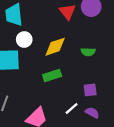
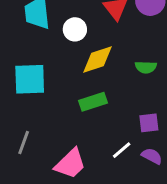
white circle: (24, 40) -> (75, 29), moved

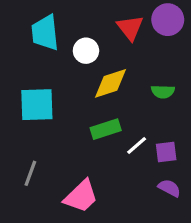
white line: (122, 150) -> (137, 146), moved

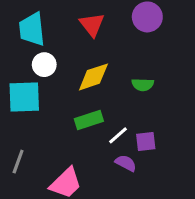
red triangle: (130, 28) -> (92, 25), moved
white circle: (86, 51) -> (44, 65), moved
purple semicircle: (169, 188) -> (126, 163), moved

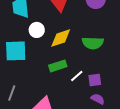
white circle: (44, 65) -> (37, 30), moved
green semicircle: (143, 85) -> (93, 43), size x1.5
purple semicircle: (126, 163) -> (98, 99), moved

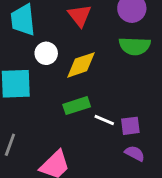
green semicircle: (93, 43) -> (135, 46), moved
white line: (77, 76) -> (104, 120), turned 64

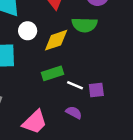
green semicircle: (135, 46) -> (84, 25), moved
purple semicircle: (135, 153) -> (74, 112), moved

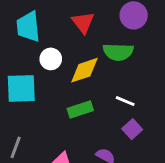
white line: (75, 85) -> (125, 101), moved
purple square: (96, 90) -> (132, 129), turned -35

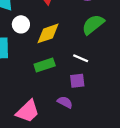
green semicircle: (118, 52) -> (93, 24), moved, turned 140
purple square: (132, 129) -> (77, 81), moved, turned 35

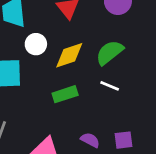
green semicircle: (93, 24) -> (110, 52), moved
purple square: (77, 81) -> (124, 140), moved

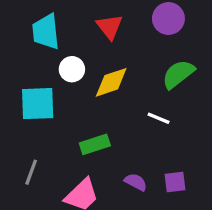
green semicircle: (110, 52) -> (178, 74), moved
green rectangle: (65, 94) -> (95, 144), moved

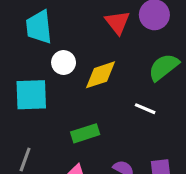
red triangle: (110, 27) -> (117, 22), moved

